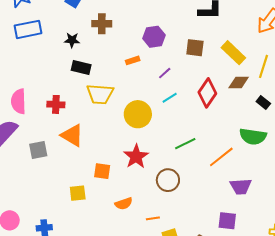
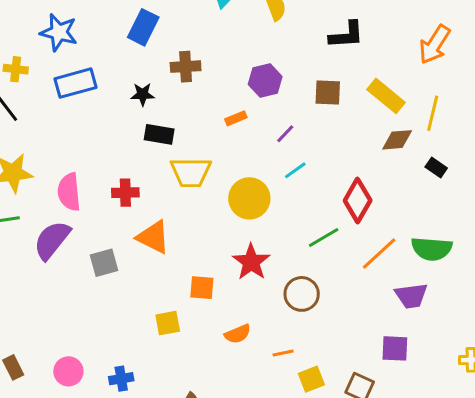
red diamond: (207, 93) -> (358, 200), moved
green semicircle: (253, 136) -> (432, 249), moved

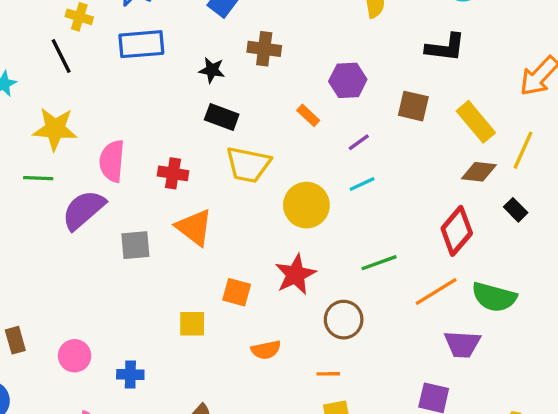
orange rectangle: (236, 118) -> (308, 115), turned 55
red diamond: (358, 200) -> (457, 231), moved
orange line: (283, 353) -> (328, 374), moved

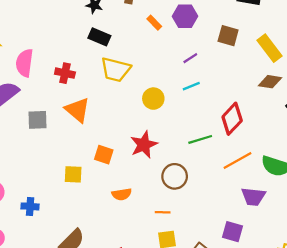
orange rectangle: (308, 115) -> (154, 23), moved
yellow circle: (306, 205) -> (153, 99), size x0.7
red diamond: (457, 231) -> (232, 119), moved

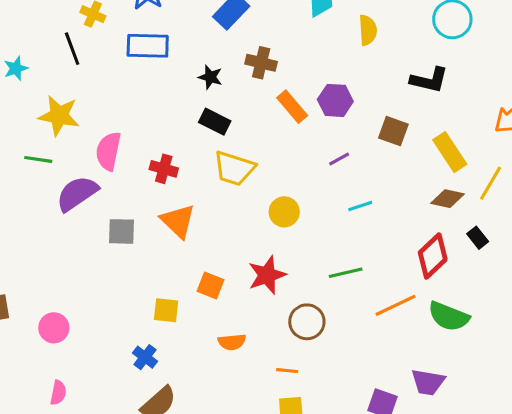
orange rectangle: (154, 23) -> (292, 107), size x1.5
cyan line: (191, 86) -> (360, 206), moved
red diamond: (232, 119) -> (433, 256), moved
purple trapezoid: (253, 197) -> (428, 382), moved
blue cross: (30, 206) -> (145, 357), moved, turned 30

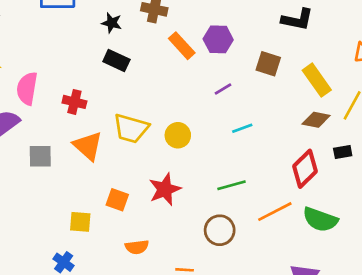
yellow trapezoid: (234, 168) -> (131, 128), moved
black rectangle: (478, 238) -> (343, 152), turned -60
brown circle: (307, 322) -> (220, 230), moved

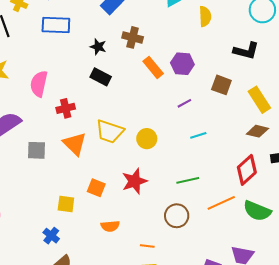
pink semicircle: (27, 88) -> (39, 84), moved
red cross: (74, 102) -> (66, 108), turned -30

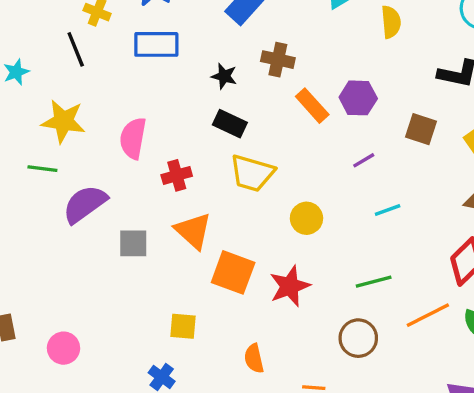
yellow trapezoid: (110, 131) -> (252, 173), moved
orange square: (96, 188) -> (233, 272), moved, size x1.5
orange semicircle: (110, 226) -> (254, 358), turned 84

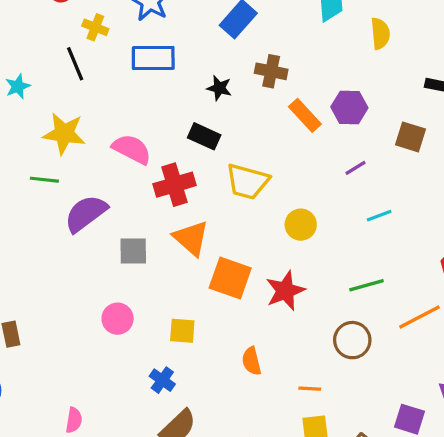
black rectangle: (230, 124) -> (204, 136), moved
pink semicircle: (133, 138) -> (132, 149), turned 108
red cross: (177, 175) -> (175, 185), size x1.4
pink circle: (63, 348) -> (118, 319), moved

